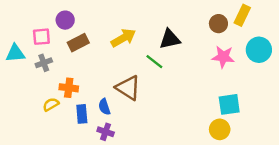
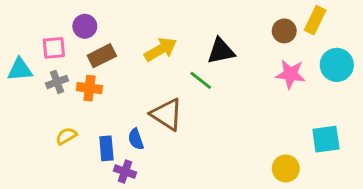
orange cross: (69, 88) -> (89, 88), moved
cyan square: (229, 104) -> (326, 139), moved
purple cross: (106, 132) -> (125, 172), moved

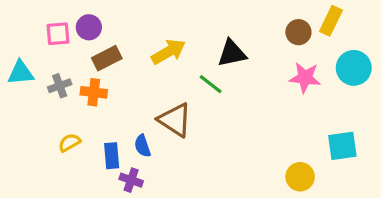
pink square: (54, 48) -> (58, 34), moved

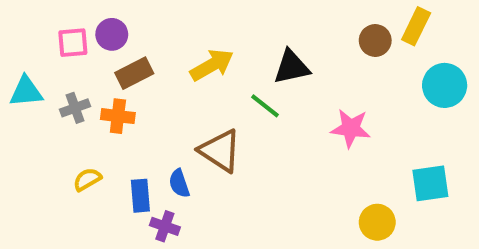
pink star: (305, 78) -> (351, 128), moved

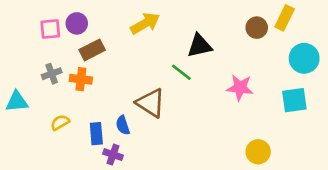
yellow arrow: (212, 65) -> (145, 23), moved
cyan triangle: (26, 92) -> (17, 102), moved
cyan square: (430, 183) -> (294, 100), moved

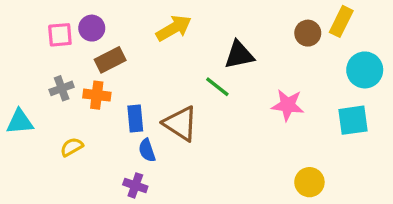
blue rectangle: (96, 134) -> (135, 119), moved

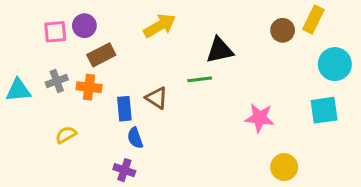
green line: (217, 87) -> (200, 79), turned -45
pink star: (288, 105) -> (260, 118), moved
cyan triangle: (20, 122) -> (18, 90), moved
brown triangle: (181, 124) -> (157, 98), moved, size x0.7

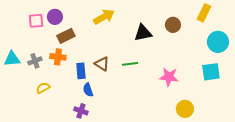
brown circle: (283, 30) -> (173, 25), moved
green line: (200, 79) -> (130, 64), moved
gray cross: (57, 81) -> (35, 61), moved

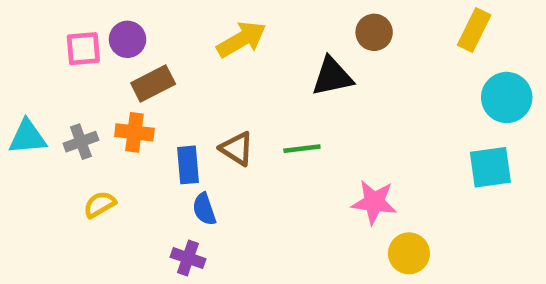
brown circle: (173, 25) -> (374, 32), moved
pink star: (169, 77) -> (374, 202), moved
yellow circle: (185, 109) -> (409, 253), moved

